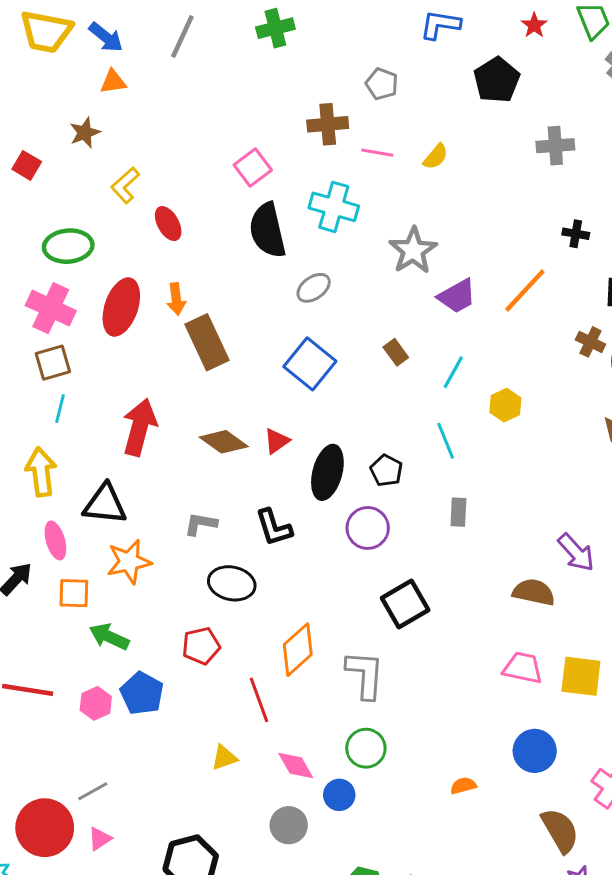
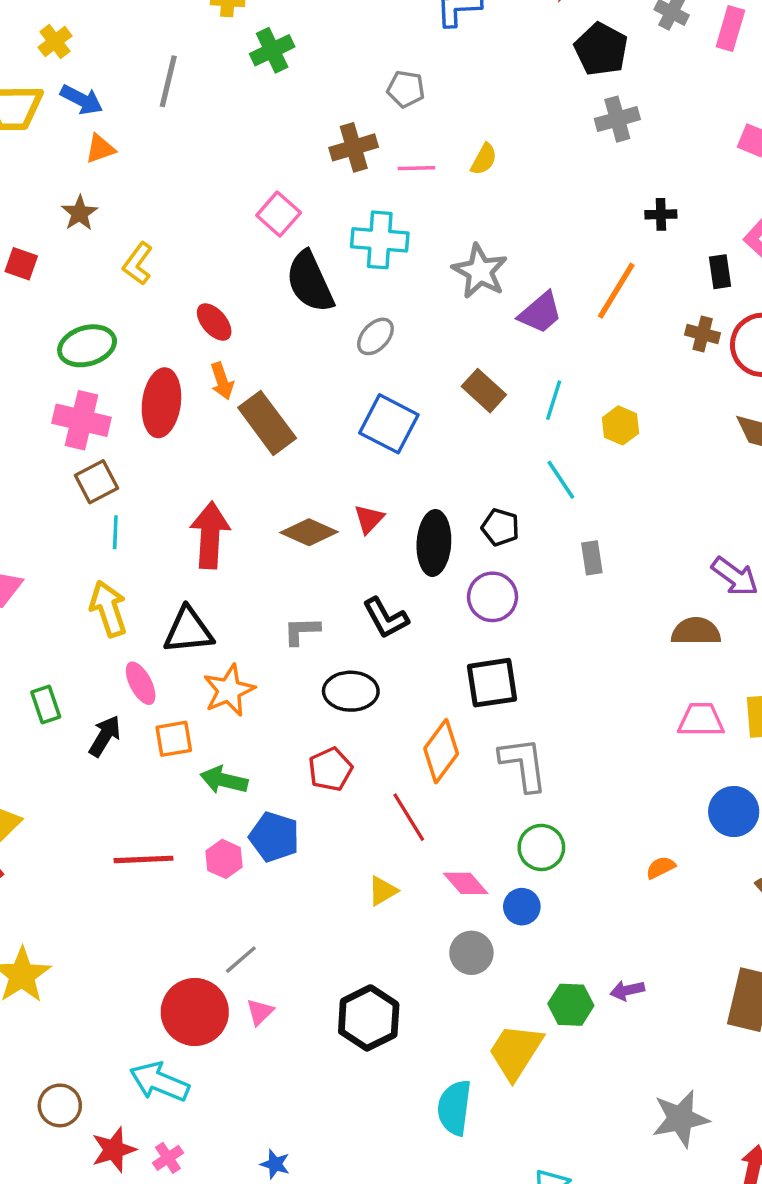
black pentagon: (497, 80) -> (601, 49), moved
red ellipse: (168, 224) -> (214, 322), moved
brown rectangle: (396, 352) -> (484, 391), size x1.4
black square: (405, 604) -> (492, 683), moved, turned 33

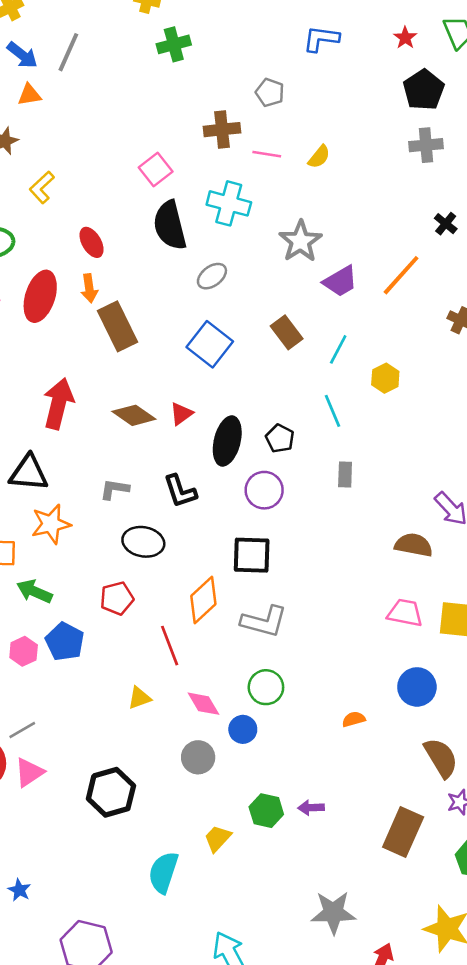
gray line: (168, 81) -> (68, 52), moved
black cross: (661, 214) -> (446, 224), turned 30
gray L-shape: (523, 764) -> (264, 621), turned 102
pink triangle: (260, 1012) -> (29, 772), size x1.4
yellow trapezoid: (515, 1051) -> (218, 838), size x0.6

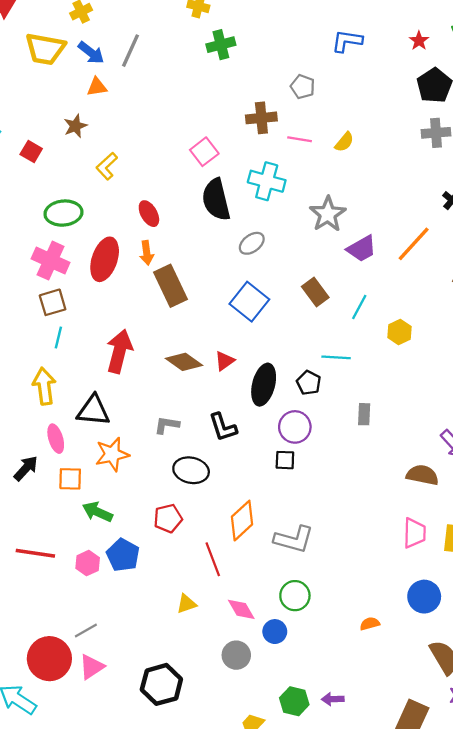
cyan line: (332, 411) -> (336, 357), moved, turned -64
black square: (252, 555) -> (285, 460), moved, size x0.6
pink trapezoid: (405, 613) -> (414, 533), turned 80

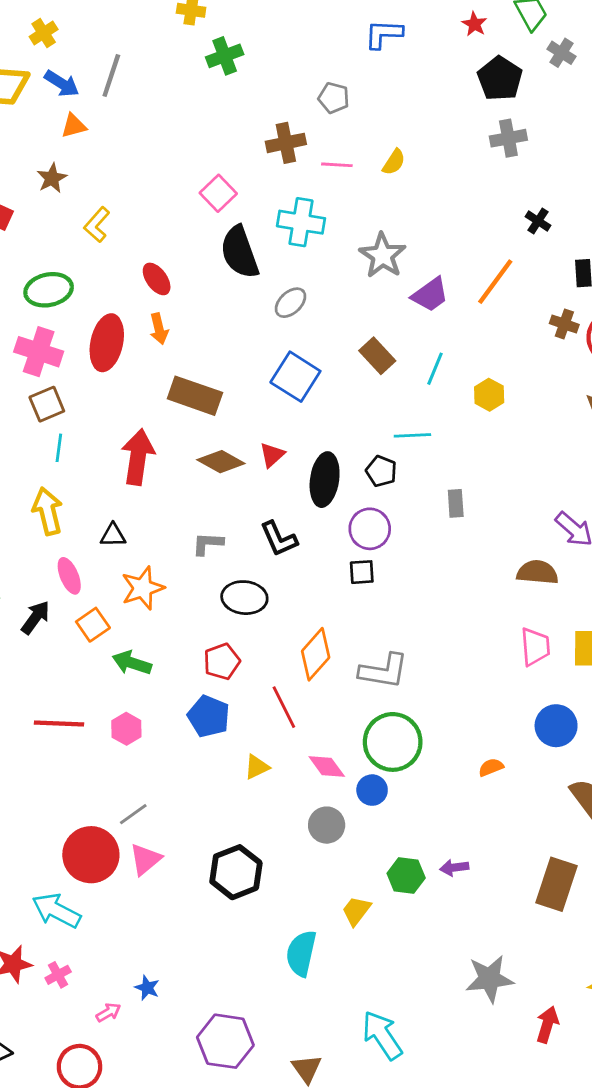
brown rectangle: (171, 286) -> (195, 396), moved, turned -39
black triangle: (93, 410) -> (113, 535), size x0.6
orange square: (70, 479) -> (93, 625), turned -30
blue pentagon: (123, 555) -> (209, 716), moved
green circle: (295, 596) -> (393, 742), size x1.5

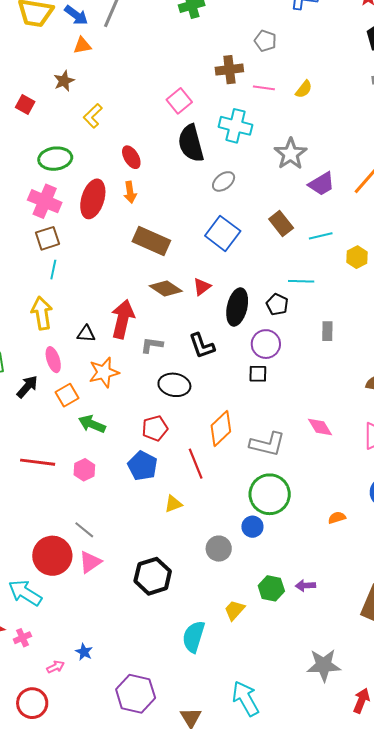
cyan line: (435, 369) -> (321, 236), turned 50
red arrow: (138, 457) -> (123, 319), moved
pink diamond: (327, 766) -> (320, 427), moved
gray line: (133, 814) -> (84, 530), turned 70

